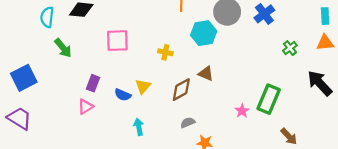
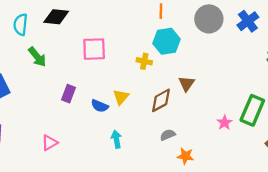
cyan hexagon: (204, 33) -> (167, 41), moved
brown triangle: (206, 74) -> (187, 84), turned 42
pink triangle: (85, 107) -> (50, 143), moved

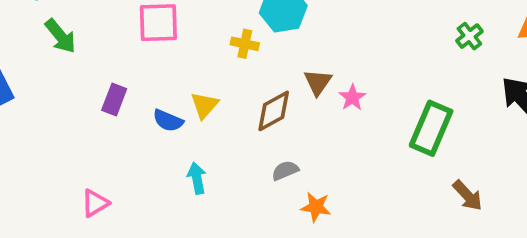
pink star: (224, 123) -> (352, 98), moved
pink triangle: (50, 143) -> (95, 203), moved

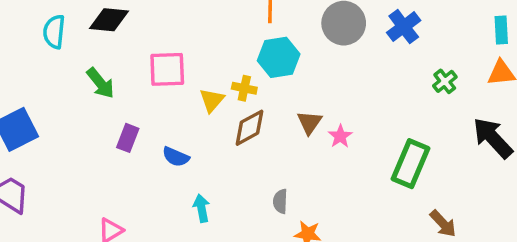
green arrow: (60, 36) -> (100, 83), moved
yellow triangle: (204, 105) -> (212, 100), moved
brown diamond: (274, 111) -> (249, 128), moved
gray semicircle: (285, 171) -> (280, 201), turned -65

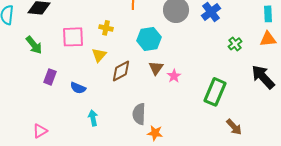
cyan hexagon: (279, 57) -> (149, 39), moved
yellow cross: (244, 88) -> (106, 28), moved
gray semicircle: (280, 201) -> (139, 114), size x1.5

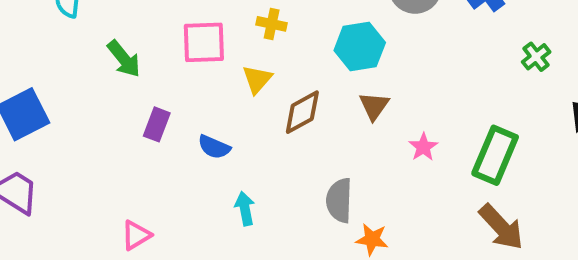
pink star: (174, 76) -> (423, 147), moved
brown arrow: (234, 127) -> (501, 227), moved, size x1.4

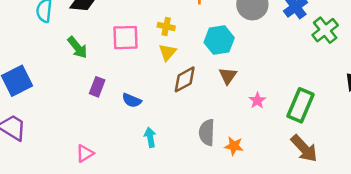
green cross: (536, 57) -> (325, 30), moved, size x1.5
yellow triangle: (257, 79) -> (167, 52), moved
orange star: (372, 239) -> (234, 146), moved

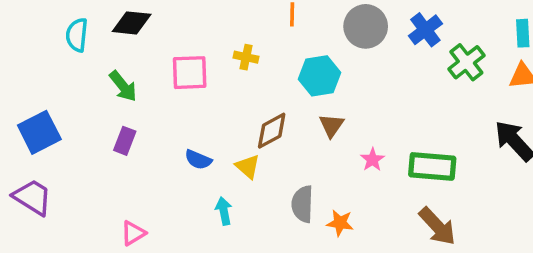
yellow triangle: (167, 52) -> (248, 166), moved, turned -30
purple rectangle: (97, 87) -> (125, 141), moved
green rectangle: (300, 105) -> (432, 166), turned 72

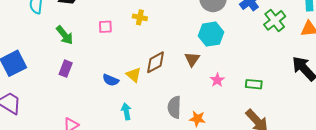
pink square: (190, 73) -> (105, 27), size x0.6
cyan hexagon: (319, 76) -> (211, 34), moved
yellow triangle: (248, 166) -> (134, 75), moved
green rectangle: (432, 166) -> (254, 84), size x0.6

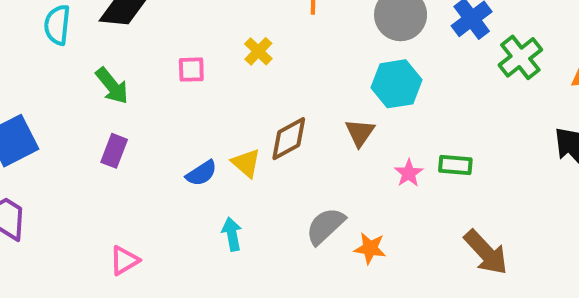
yellow cross: (140, 17) -> (258, 51), turned 32
blue semicircle: (111, 80) -> (201, 173), turned -56
green rectangle: (254, 84) -> (455, 165), moved
gray semicircle: (174, 107) -> (325, 226), turned 45

